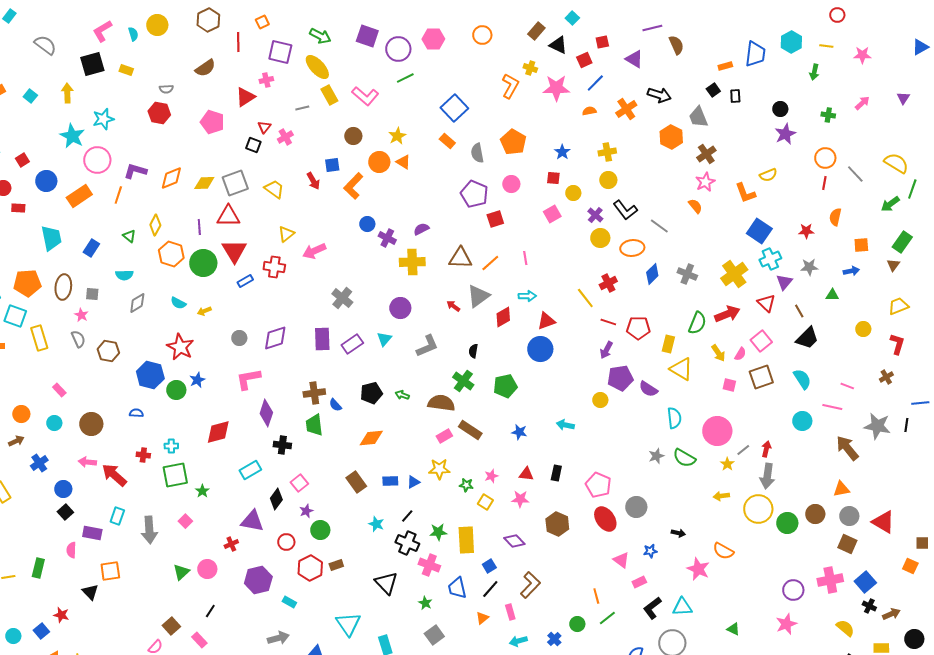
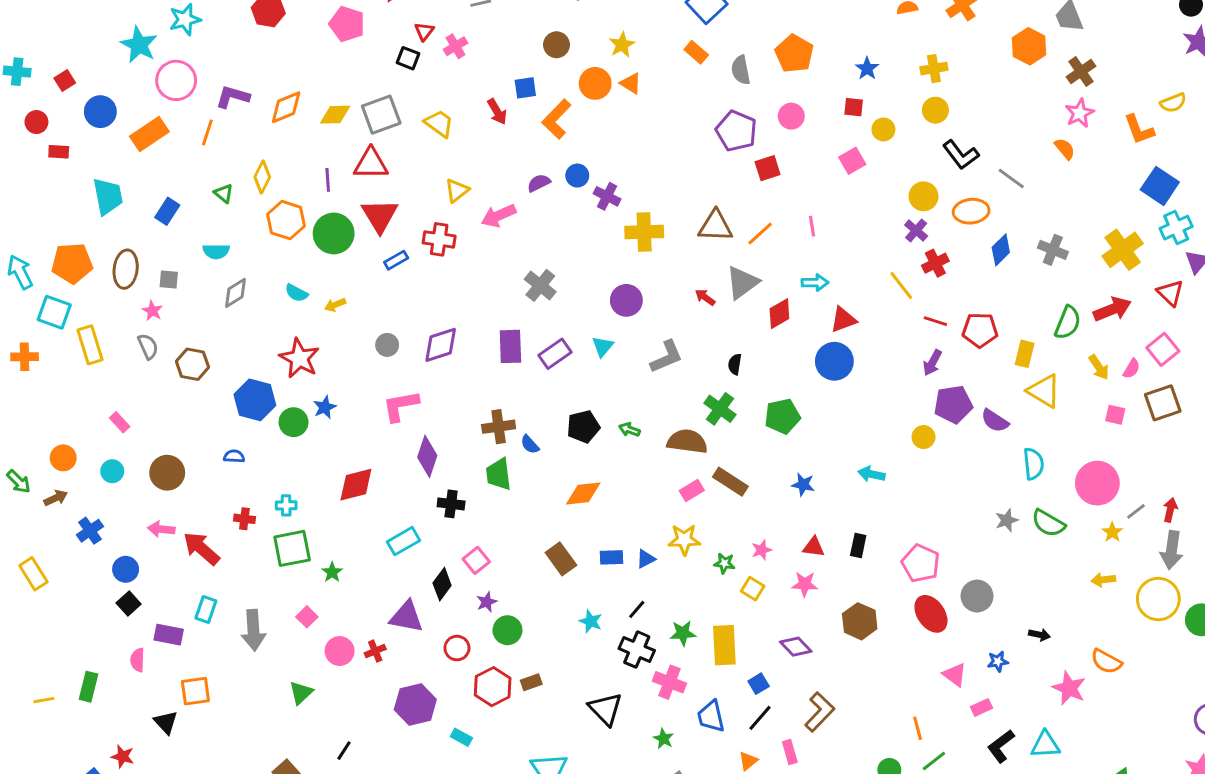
purple cross: (595, 215) -> (916, 231), moved
purple semicircle: (421, 229) -> (539, 183), moved
pink circle: (207, 569) -> (340, 651), moved

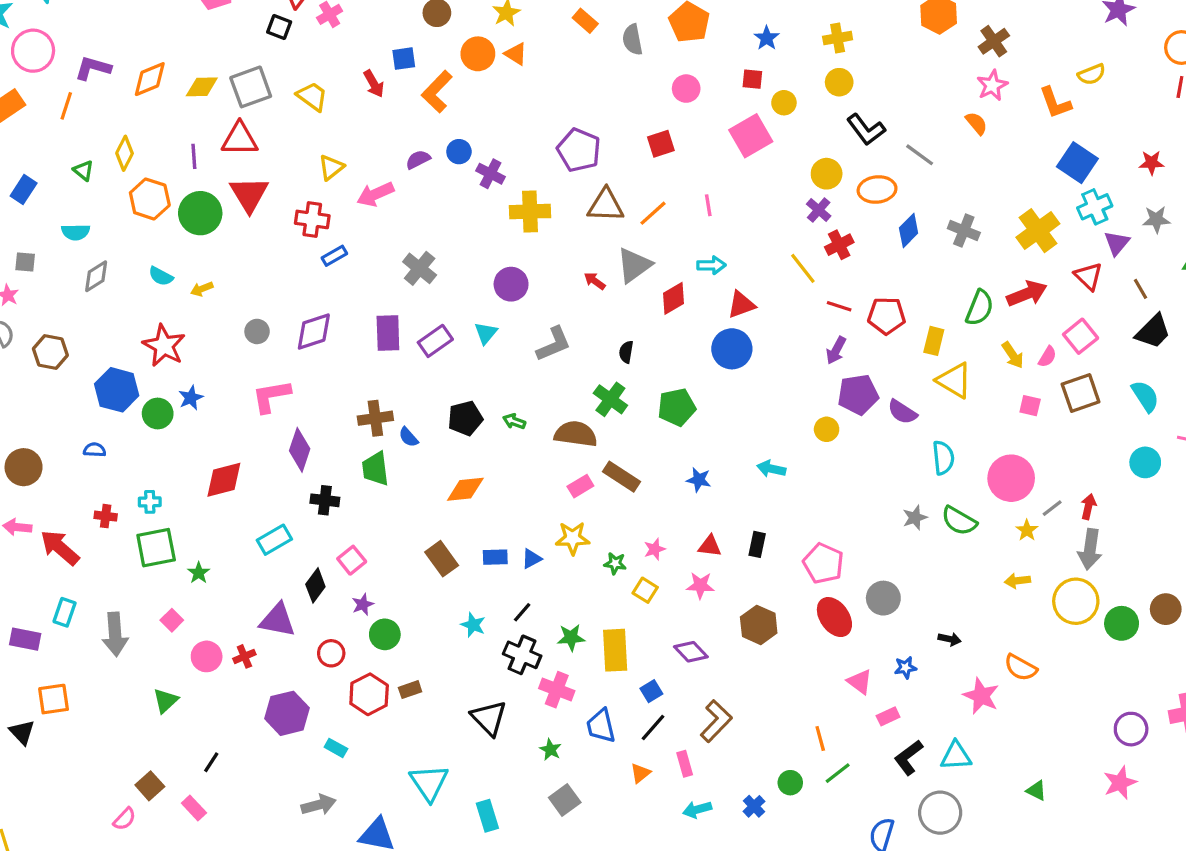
purple pentagon: (736, 131) -> (579, 150), moved
pink square: (852, 161) -> (751, 136), size x1.5
blue rectangle: (396, 260) -> (334, 256), moved

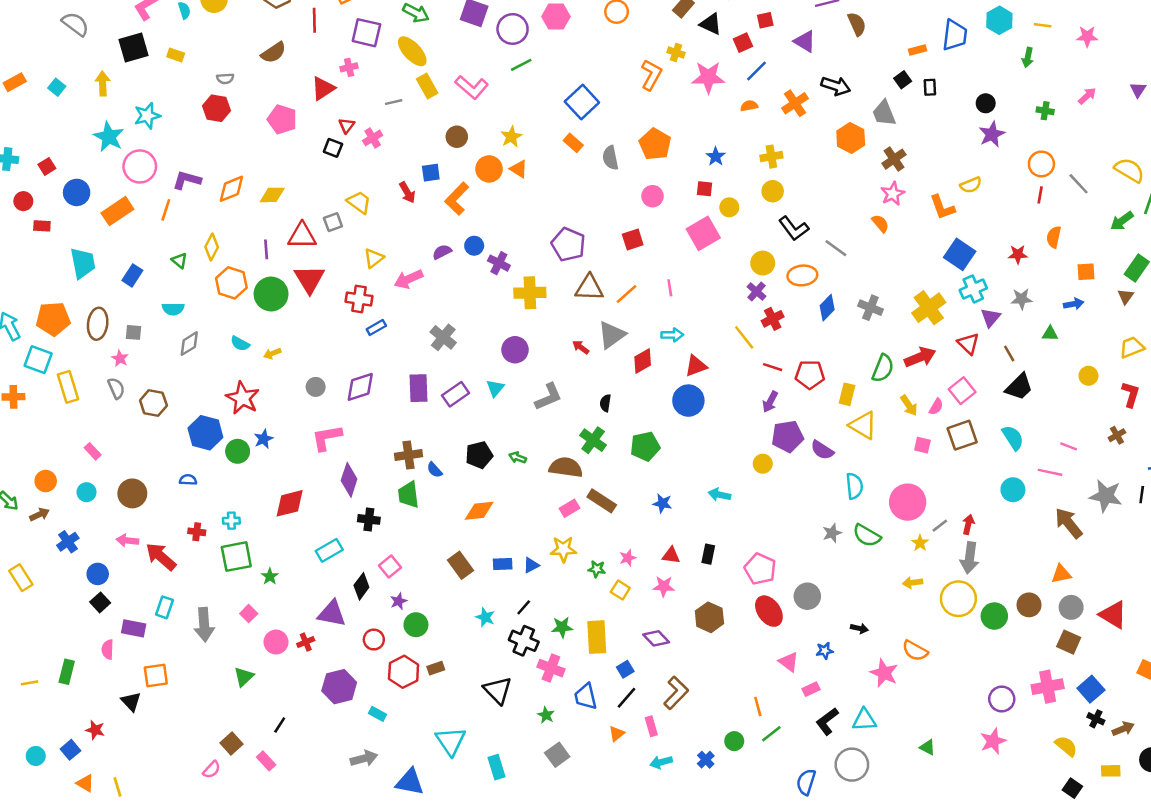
gray square: (251, 87) -> (333, 222), moved, size x0.6

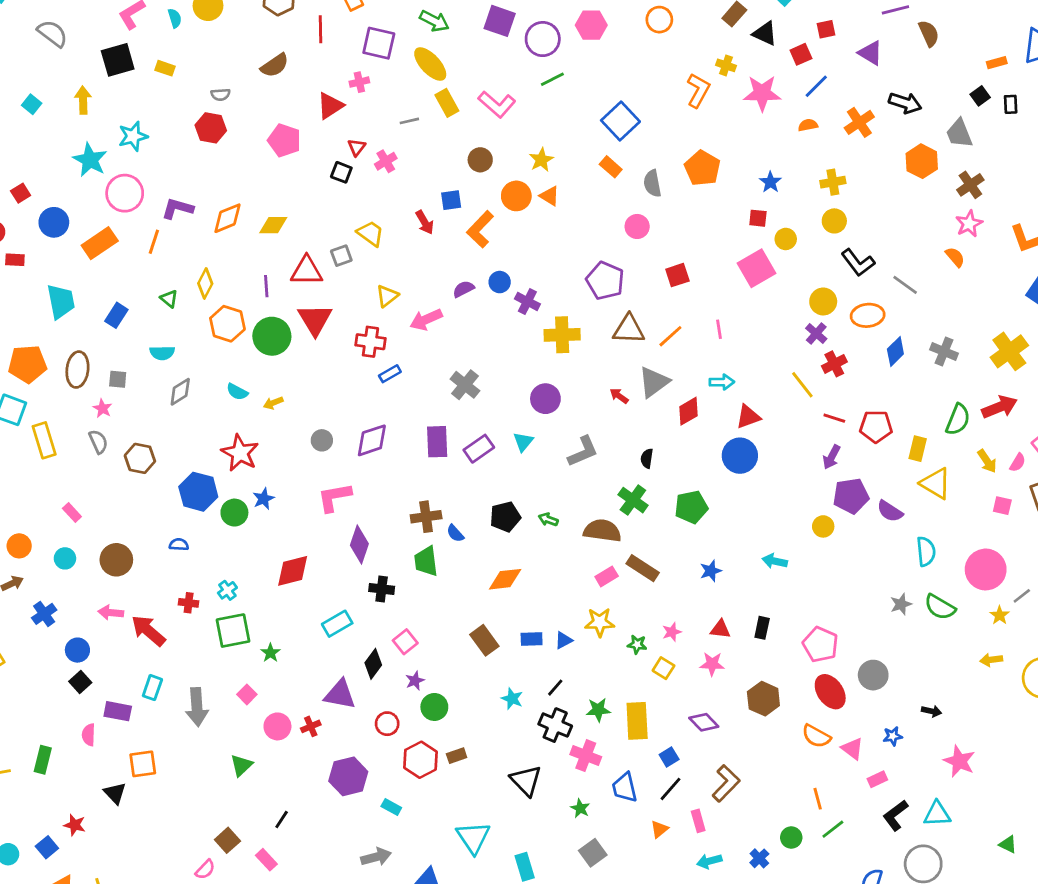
pink circle: (652, 196) -> (637, 226), moved
blue star: (662, 503) -> (711, 571), turned -30
cyan cross: (231, 521) -> (227, 590), turned -35
orange semicircle: (915, 651) -> (816, 736), moved

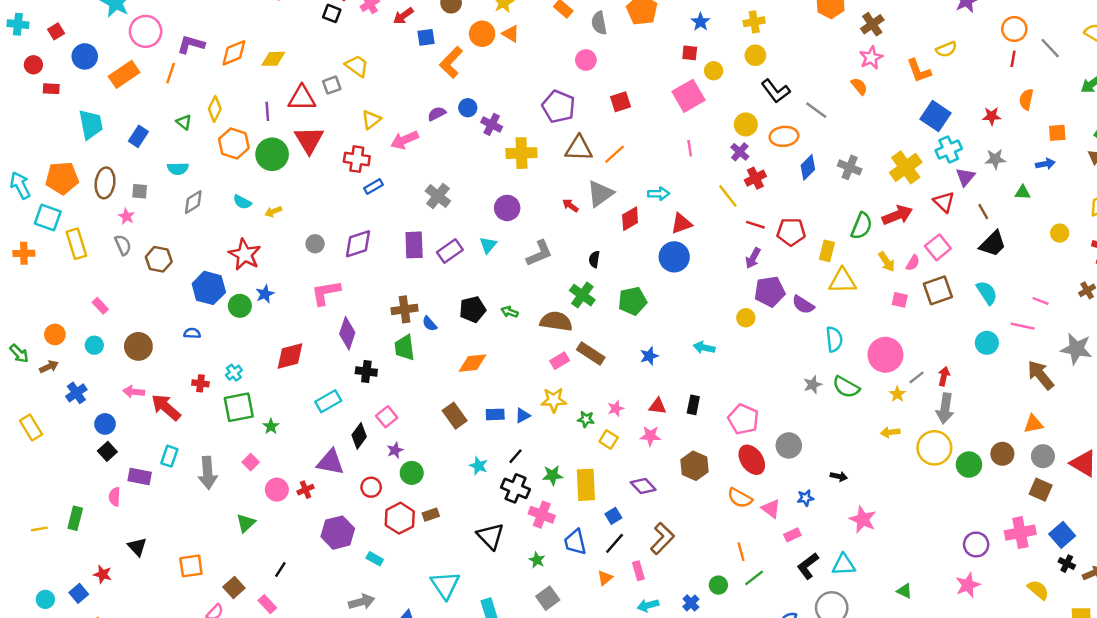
red arrow: (425, 222) -> (403, 16), moved, turned 84
pink line: (719, 329) -> (690, 148), moved
yellow triangle: (936, 483) -> (842, 281), turned -32
orange square: (143, 764) -> (191, 566), moved

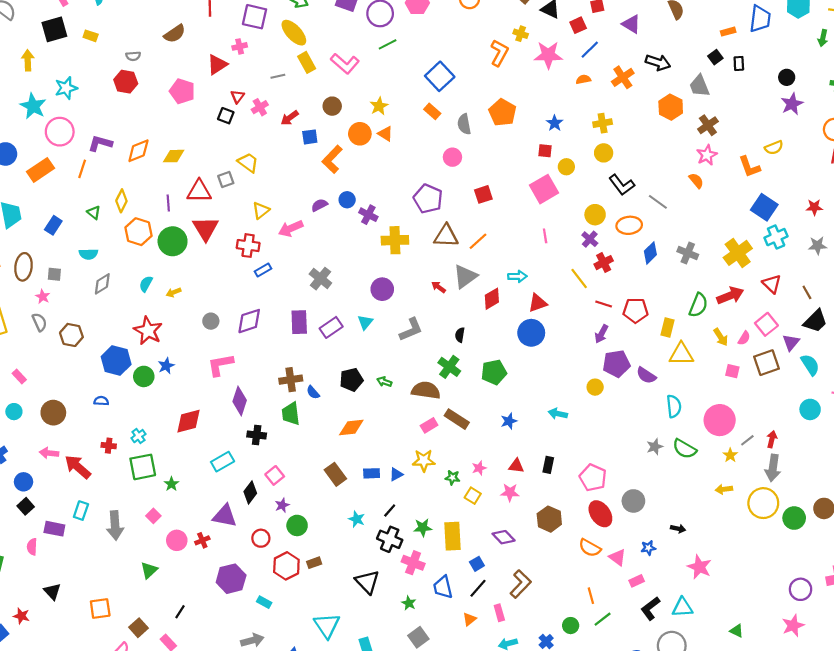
purple triangle: (965, 177) -> (791, 342), moved
cyan semicircle: (242, 202) -> (146, 284), turned 91

